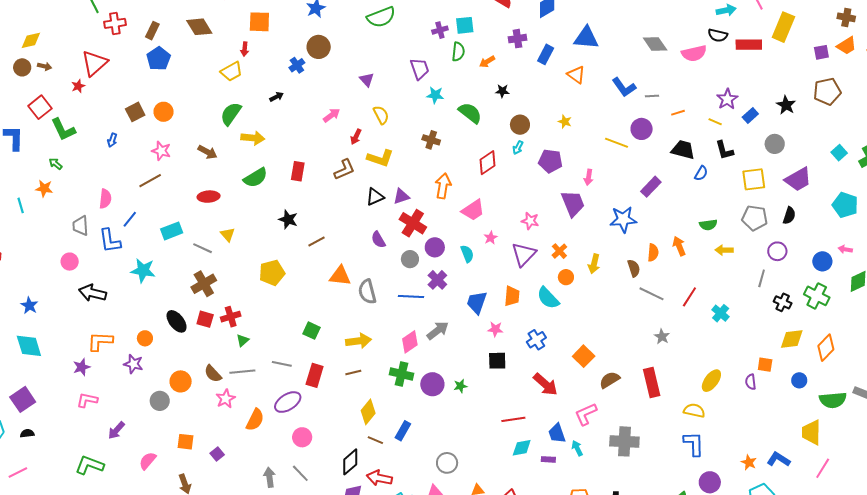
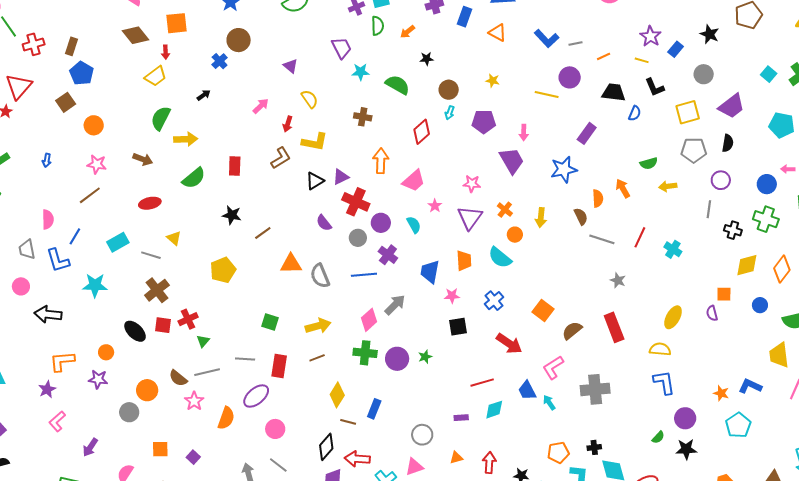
brown diamond: (199, 27) -> (136, 35), moved
brown square: (135, 112) -> (66, 102), moved
pink L-shape: (87, 400) -> (57, 421), turned -45
purple rectangle: (548, 459) -> (461, 418), moved

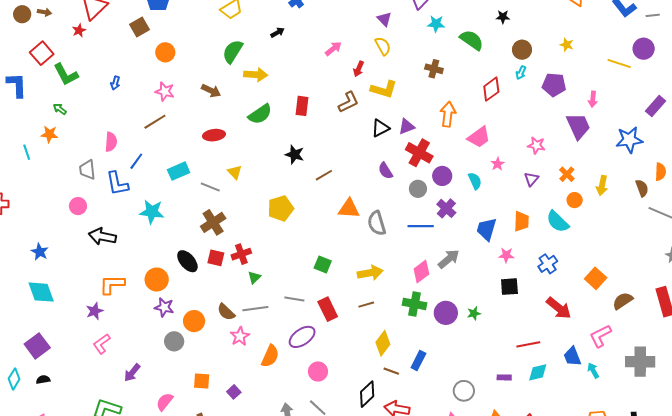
purple triangle: (291, 66) -> (384, 19), moved
purple triangle: (470, 218) -> (531, 179), size x0.6
orange circle: (106, 352) -> (157, 280), size x1.5
red rectangle: (279, 366) -> (328, 309), turned -40
purple star: (98, 379) -> (164, 307), moved

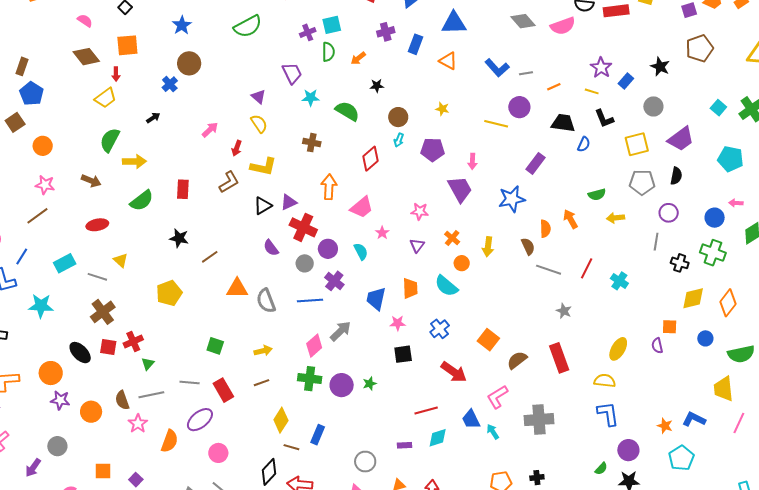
yellow arrow: (370, 273) -> (263, 351), size x0.7
brown semicircle: (226, 312) -> (122, 400), turned 30
gray circle: (174, 341) -> (57, 446), moved

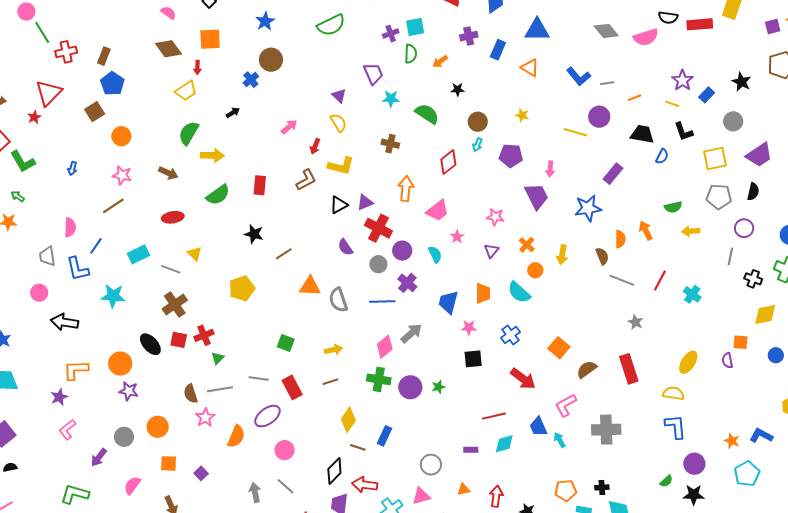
orange circle: (91, 412) -> (158, 427), moved

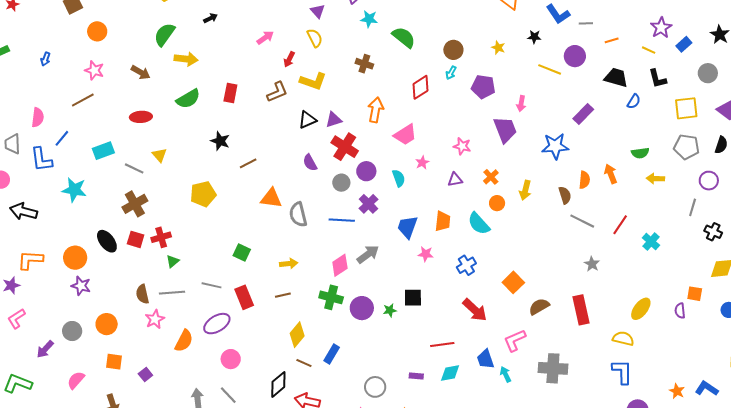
black star: (458, 89) -> (534, 37), moved
purple triangle: (491, 251) -> (455, 180), turned 35
black square: (473, 359) -> (413, 298), moved

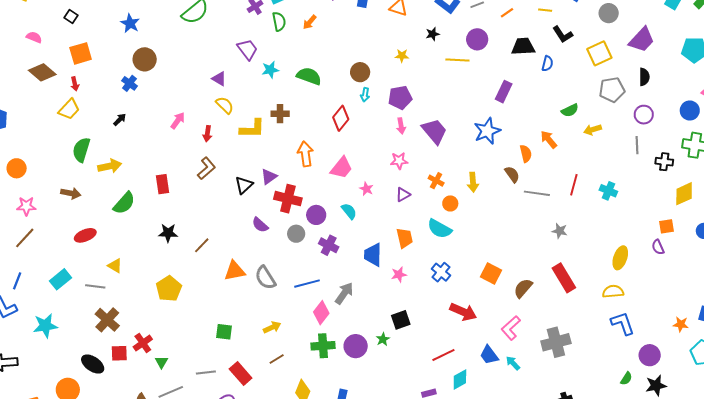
yellow L-shape: (313, 81) -> (252, 129), moved
pink arrow: (521, 104) -> (401, 126), moved
blue line: (342, 220) -> (307, 284), moved

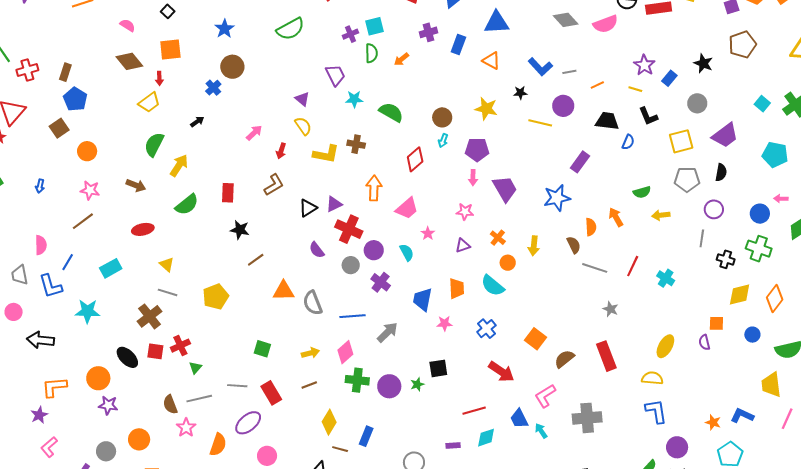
yellow star: (402, 56) -> (486, 109), size x1.6
yellow arrow: (110, 166) -> (179, 166), turned -55
black star: (168, 233) -> (240, 230), moved
gray line: (95, 286) -> (168, 292), moved
pink diamond: (321, 313) -> (345, 352), moved

